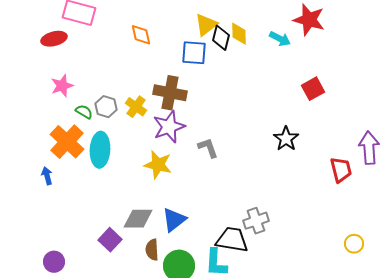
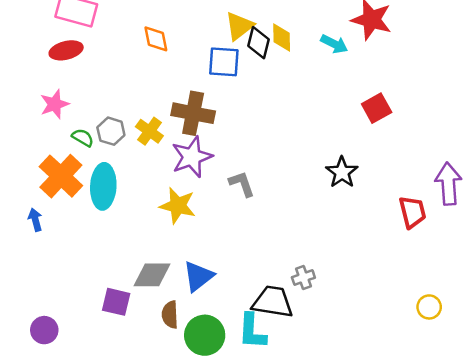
red ellipse: (54, 39) -> (66, 50), moved
gray cross: (256, 221) -> (303, 277), size x0.7
purple square: (110, 240) -> (116, 302), turned -30

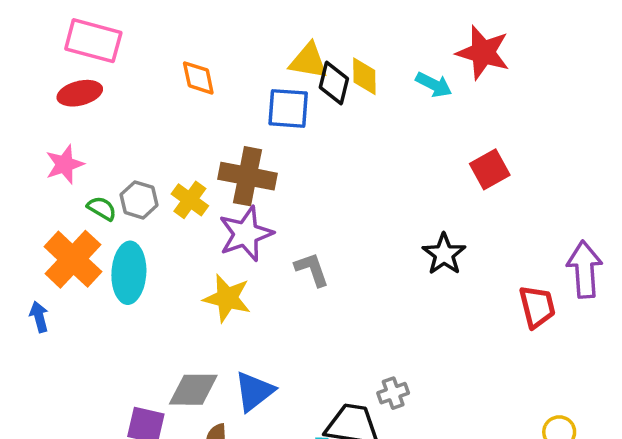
yellow triangle: (239, 26) -> (308, 61), turned 48

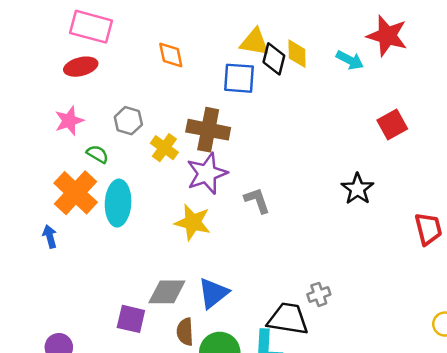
gray hexagon: (139, 200) -> (128, 121), moved

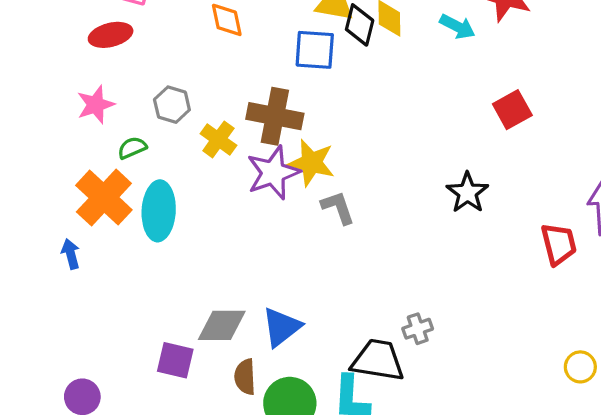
green semicircle: (97, 154) -> (132, 148), turned -55
yellow star: (193, 222) -> (311, 163), moved

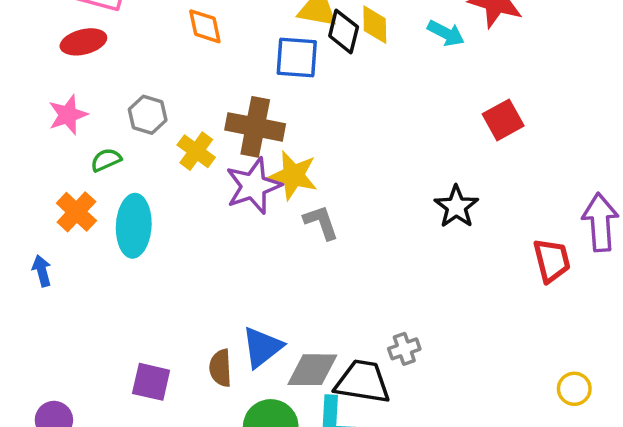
orange cross: (104, 198) -> (76, 212), size x0.7
gray diamond: (222, 325) -> (312, 370), moved
brown semicircle: (245, 377) -> (220, 368), moved

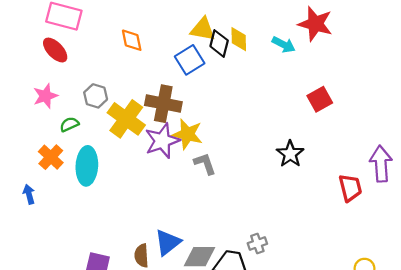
red ellipse: (83, 42) -> (55, 50), turned 60
blue square: (297, 58) -> (190, 60), turned -36
yellow cross: (196, 151) -> (126, 119), size x1.6

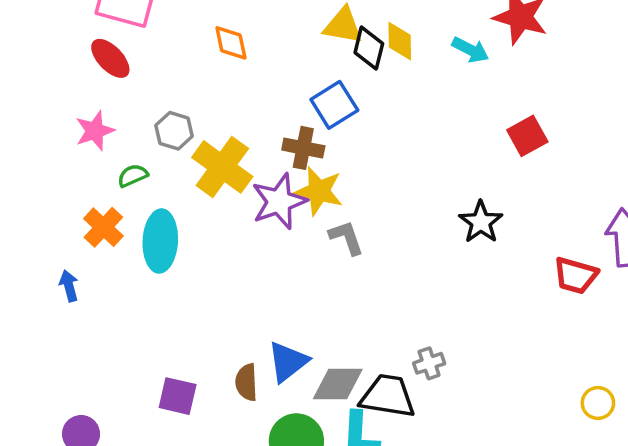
blue square: (190, 60) -> (334, 105), moved
brown cross: (163, 104) -> (303, 148), moved, size x0.7
red trapezoid: (350, 188) -> (576, 275), turned 120

